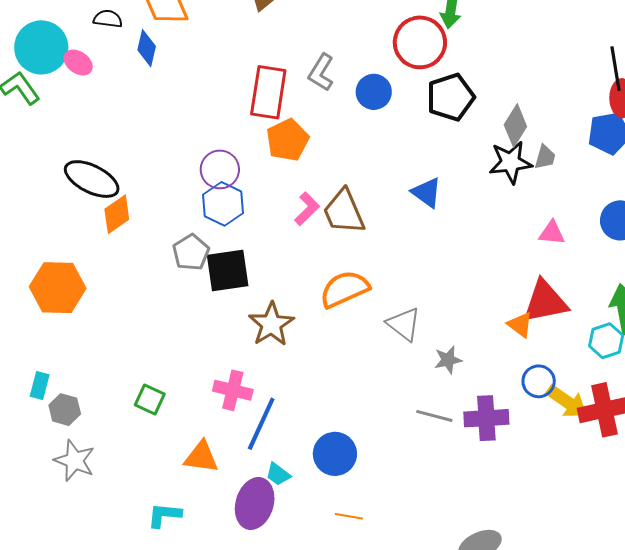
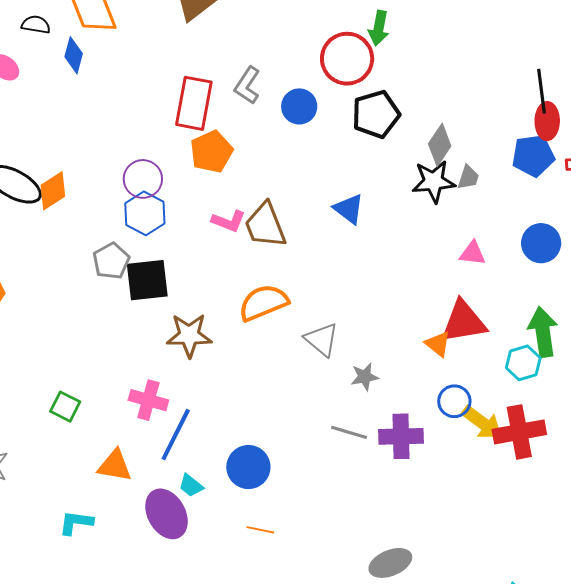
pink L-shape: (307, 209) -> (229, 221), turned 64
orange diamond: (117, 214) -> (53, 191), moved
brown star: (271, 324) -> (189, 335), turned 30
purple ellipse: (255, 503) -> (167, 514), turned -48

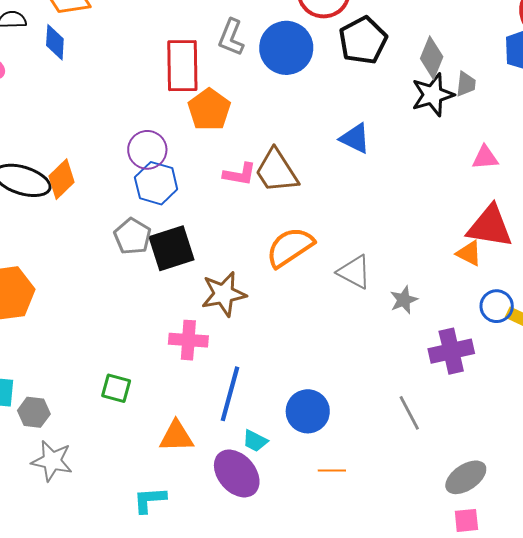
blue circle: (299, 106) -> (286, 48), size x1.5
red triangle: (464, 322) -> (490, 226), turned 30
pink cross: (148, 400) -> (188, 340), moved
gray line: (349, 432) -> (409, 413), moved, turned 57

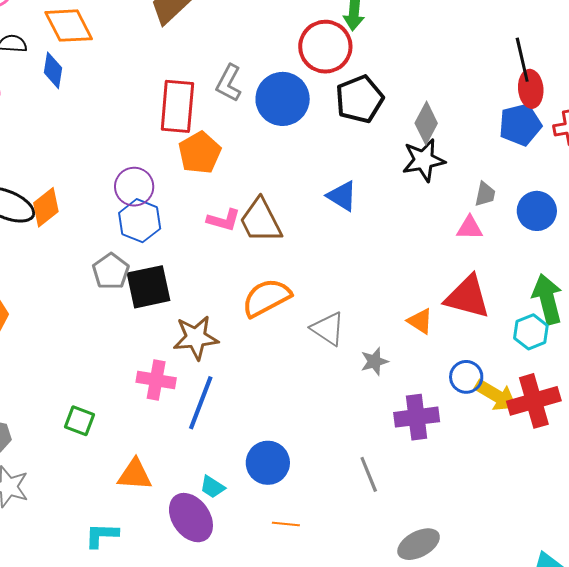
gray trapezoid: (466, 84) -> (485, 194), moved
orange triangle: (469, 253) -> (420, 321), moved
blue line: (230, 394) -> (201, 403), moved

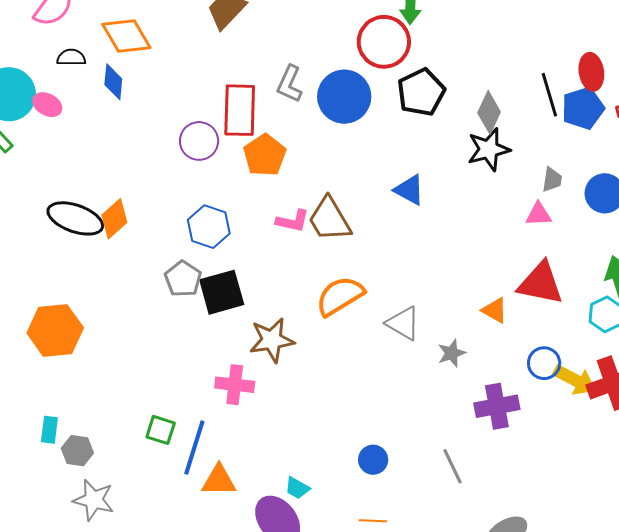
black line: (522, 60) -> (549, 95), moved
purple circle: (134, 187) -> (199, 141), moved
blue line: (201, 403) -> (194, 447), moved
blue circle: (268, 463) -> (373, 460), moved, size x0.7

